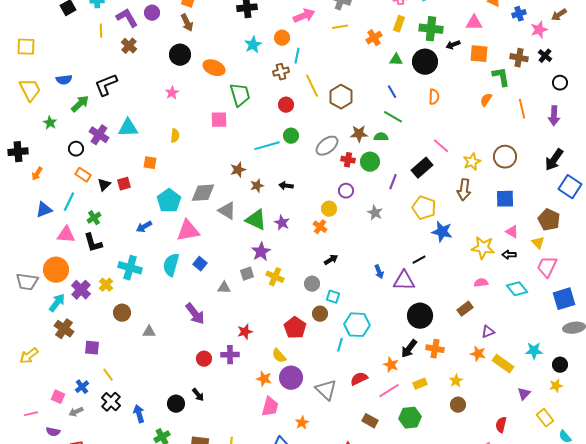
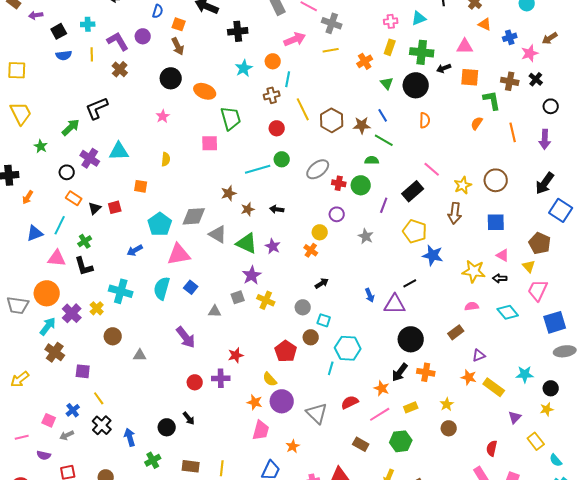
green triangle: (396, 60) -> (387, 83), turned 48
blue semicircle: (64, 80) -> (64, 55), moved
brown star: (359, 134) -> (362, 125), moved

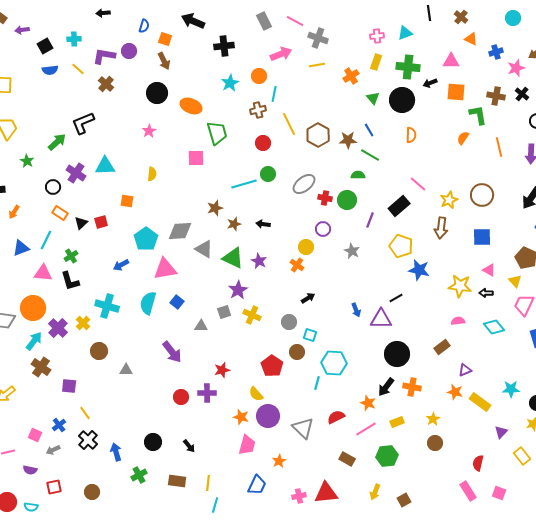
purple L-shape: (118, 41) -> (104, 56), turned -50
yellow line: (92, 54) -> (78, 69), turned -48
black arrow: (189, 418) -> (189, 446), moved

